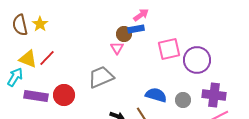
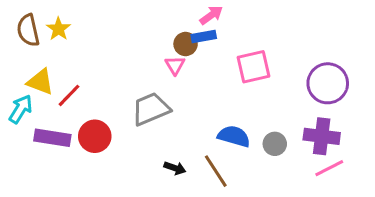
red line: (47, 58) -> (69, 95), moved
purple circle: (197, 60) -> (328, 83), moved

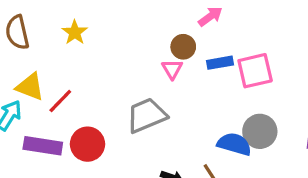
yellow star: (58, 29) -> (75, 32), moved
blue rectangle: (204, 36) -> (220, 63), moved
gray circle: (275, 144) -> (260, 131), moved, size x1.4

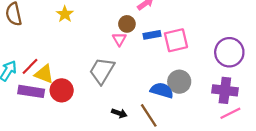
yellow star: (75, 32) -> (65, 14), moved
yellow triangle: (30, 87) -> (44, 74), moved
red line: (60, 101) -> (30, 66), moved
gray trapezoid: (147, 115) -> (102, 71), turned -36

